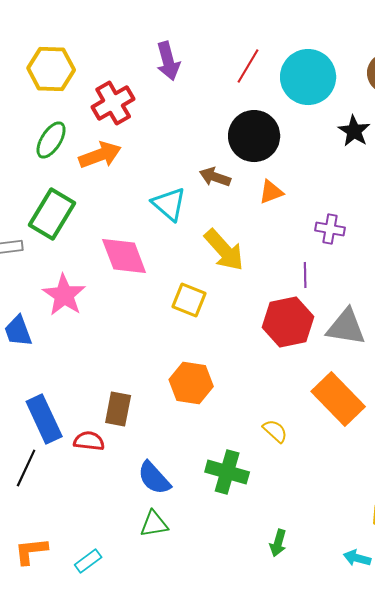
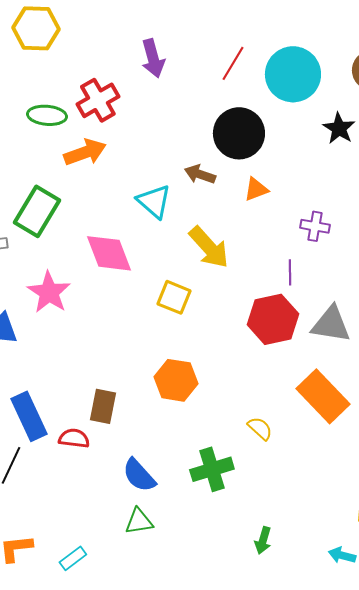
yellow hexagon: (51, 69) -> (36, 28), moved
green ellipse: (51, 140) -> (47, 115), moved, turned 63
green cross: (227, 472) -> (212, 469), turned -33

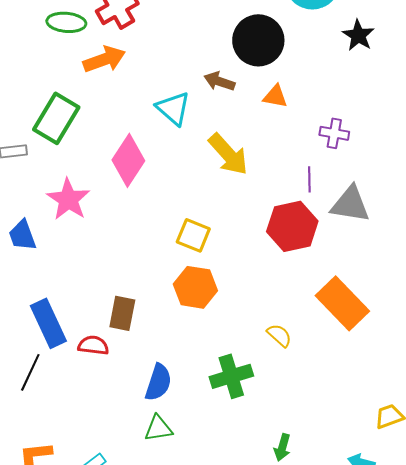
orange triangle: (256, 189) -> (275, 96), turned 32
pink diamond: (109, 253) -> (128, 160), turned 54
yellow square: (174, 297) -> (193, 235), moved
gray triangle: (331, 324) -> (350, 204), moved
blue semicircle: (139, 475) -> (158, 382), turned -120

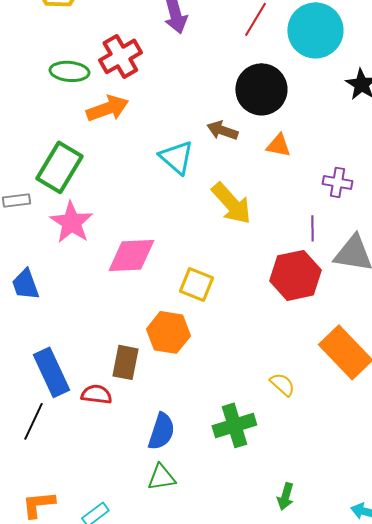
pink diamond: (128, 160) -> (131, 255), moved, turned 54
pink star: (68, 199) -> (71, 222), moved
orange hexagon: (195, 287) -> (168, 332), moved

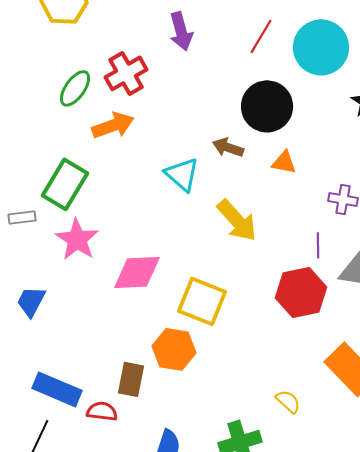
green ellipse: (69, 71) -> (75, 88), turned -60
blue trapezoid: (25, 284) -> (31, 301), turned 48
yellow square: (196, 284) -> (202, 301), size x1.4
blue rectangle: (51, 372) -> (57, 389), turned -42

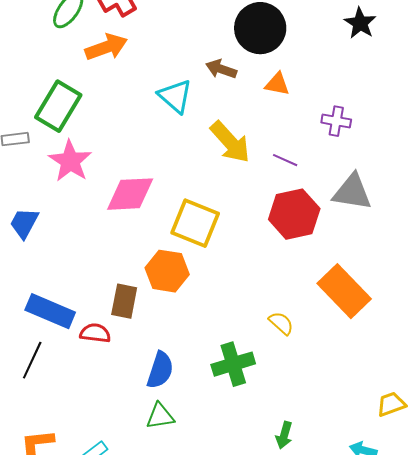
purple line: (318, 245) -> (285, 160), moved, turned -65

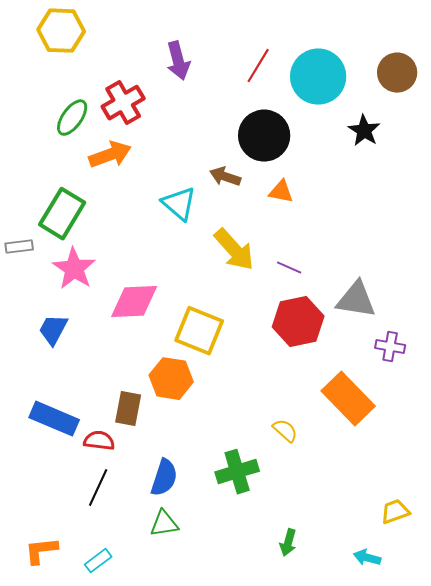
purple cross: (336, 121) -> (390, 347), moved
blue trapezoid: (24, 223) -> (53, 330), moved
black line: (32, 360) -> (98, 488), moved

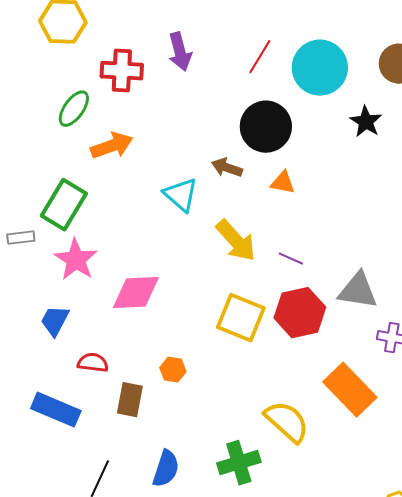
red cross: (123, 103) -> (122, 71), moved, turned 33
yellow square: (199, 331) -> (241, 318), moved
orange hexagon: (171, 379) -> (173, 370), size x0.6
yellow semicircle: (285, 431) -> (287, 422), size x1.8
red semicircle: (99, 441) -> (93, 363), moved

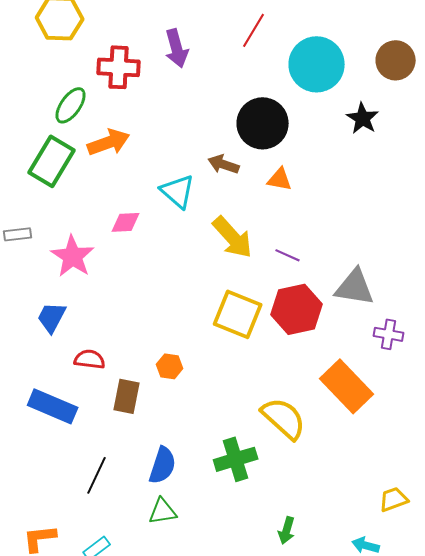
red line: (260, 57) -> (254, 30), moved
green rectangle: (64, 205) -> (52, 161), moved
pink diamond: (136, 293) -> (126, 222), moved, size x0.6

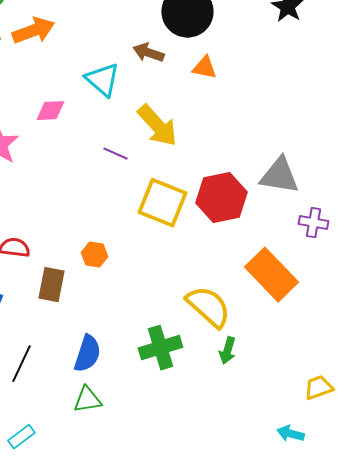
purple line: (288, 255) -> (115, 154), moved
green arrow: (287, 530) -> (227, 351), moved

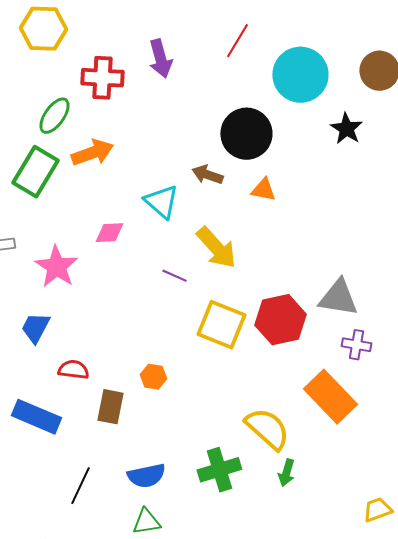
purple cross: (313, 223) -> (356, 345), moved
blue semicircle: (87, 354) -> (146, 476), turned 60

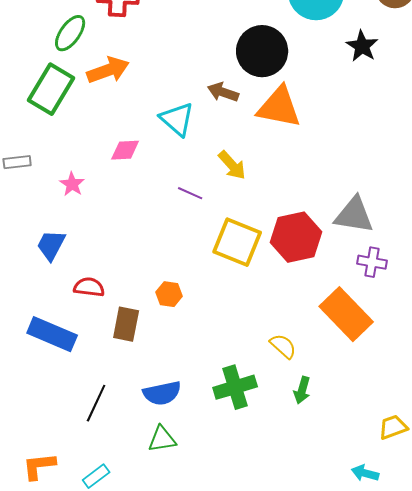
orange triangle: (263, 190) -> (279, 107), size x1.8
yellow arrow: (216, 248) -> (232, 165), size x0.7
pink star: (56, 267) -> (72, 184), size x0.6
yellow semicircle: (267, 429) -> (283, 346), size x0.6

